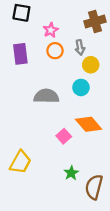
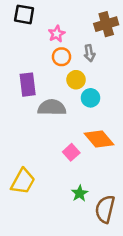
purple rectangle: (20, 54) -> (28, 85), moved
yellow circle: (91, 65) -> (76, 80), moved

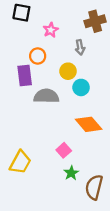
orange circle: (62, 57) -> (38, 56), moved
pink square: (71, 152) -> (64, 150), moved

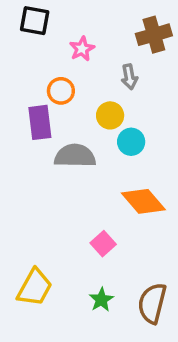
yellow trapezoid: (20, 162) -> (35, 287), moved
green star: (71, 173) -> (101, 300), moved

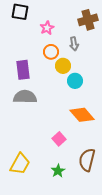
orange circle: (61, 91) -> (51, 52), moved
gray semicircle: (75, 156) -> (25, 97), moved
brown semicircle: (152, 303) -> (87, 160), moved

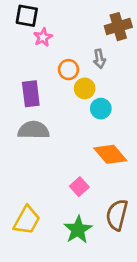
pink star: (47, 28) -> (43, 37), moved
green star: (58, 171) -> (78, 230), size x1.5

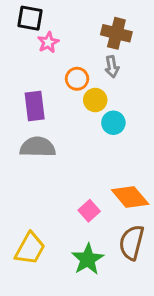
brown cross: (118, 27) -> (116, 33), moved, turned 30
orange diamond: (110, 154) -> (130, 197), moved

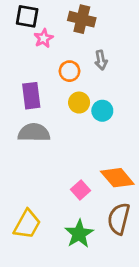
brown cross: (116, 33) -> (82, 19), moved
yellow circle: (95, 100) -> (79, 103), moved

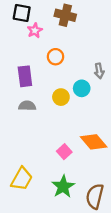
gray arrow: (101, 60) -> (99, 71), moved
yellow circle: (79, 103) -> (61, 97), moved
gray semicircle: (34, 133) -> (27, 106), size x0.7
brown semicircle: (119, 219) -> (95, 196), moved

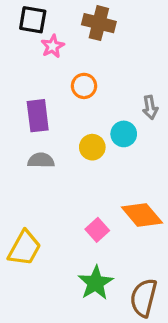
yellow trapezoid: (22, 179) -> (24, 248), moved

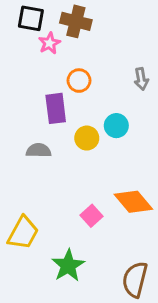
brown cross: (99, 23) -> (76, 21), moved
gray arrow: (150, 107) -> (141, 79), moved
purple rectangle: (38, 116) -> (56, 108), moved
green star: (96, 283) -> (68, 266), moved

